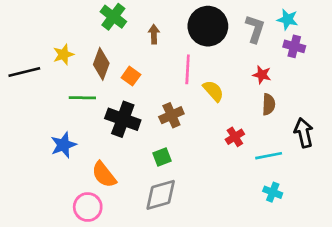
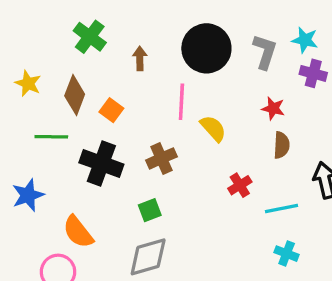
yellow star: (63, 54) -> (28, 83), turned -30

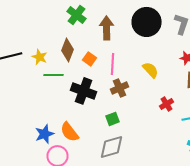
brown arrow: (140, 58) -> (106, 28), size x1.6
yellow star: (28, 83) -> (40, 57), moved
pink line: (181, 102) -> (112, 64), moved
blue star: (28, 195) -> (44, 134), moved

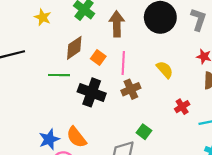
brown diamond: (68, 50) -> (74, 48), turned 35
yellow star: (40, 57) -> (43, 17), moved
green square: (112, 119) -> (144, 132), moved, turned -32

